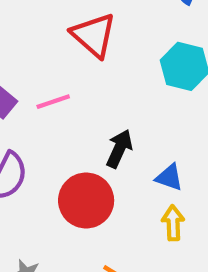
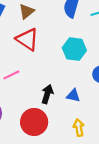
blue triangle: (169, 177) -> (73, 96), moved

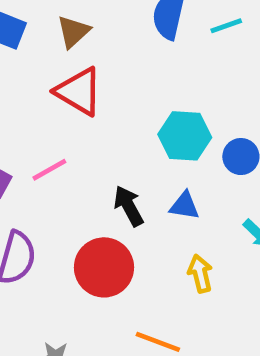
cyan hexagon: (74, 49) -> (185, 136), moved
black arrow: (47, 94) -> (129, 206), turned -42

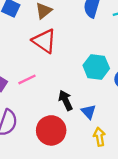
blue triangle: (184, 206) -> (88, 112), moved, turned 35

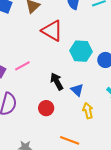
red triangle: (44, 41) -> (52, 31), moved
red circle: (51, 130) -> (46, 108), size x0.6

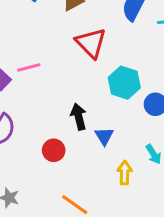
pink line: (22, 66) -> (29, 67), moved
yellow arrow: (88, 111) -> (125, 173), moved

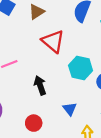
black arrow: (79, 117) -> (40, 85), moved

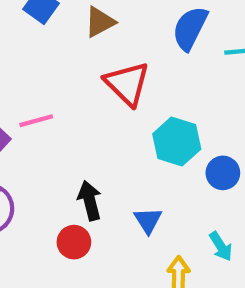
black arrow: (40, 85) -> (90, 201), moved

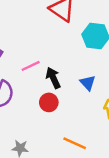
pink line: (36, 121) -> (31, 66), moved

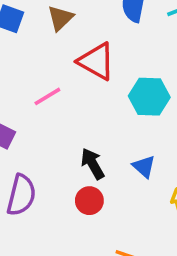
pink line: (31, 66) -> (47, 96), moved

